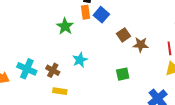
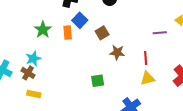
orange rectangle: (85, 12) -> (68, 33), moved
brown square: (123, 35) -> (102, 33), moved
cyan star: (80, 60) -> (33, 59), moved

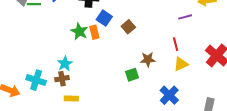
green star: (43, 30) -> (79, 31), moved
brown star: (117, 52) -> (148, 59), moved
brown cross: (28, 73) -> (62, 79), turned -32

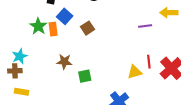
red line: (176, 44) -> (149, 62), moved
brown star: (148, 59) -> (64, 62), moved

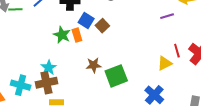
brown square: (87, 28) -> (102, 26), moved
brown cross: (15, 71) -> (46, 83), size x1.5
green square: (85, 76) -> (116, 76), size x1.6

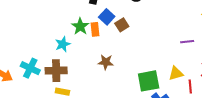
purple line: (167, 16) -> (187, 42), moved
red line: (177, 51) -> (190, 86), moved
cyan star: (49, 68) -> (63, 44), moved
green square: (116, 76) -> (149, 81), moved

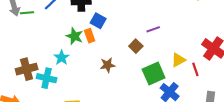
brown square: (122, 25) -> (136, 46), moved
purple line: (187, 42) -> (153, 29), moved
cyan cross: (30, 68) -> (47, 78), moved
brown cross: (56, 71) -> (27, 69), moved

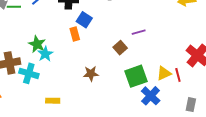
green star: (75, 36) -> (37, 44), moved
yellow triangle: (178, 60) -> (164, 73), moved
brown star: (108, 65) -> (91, 74), moved

